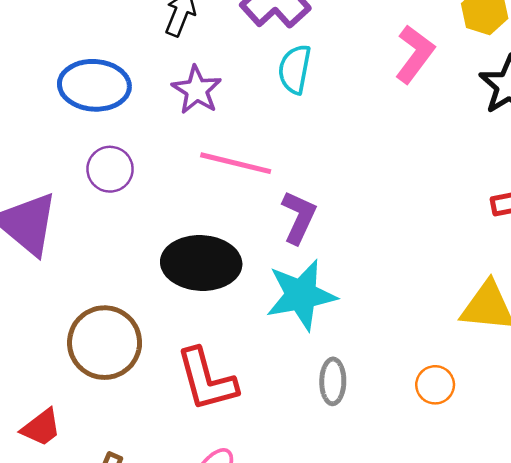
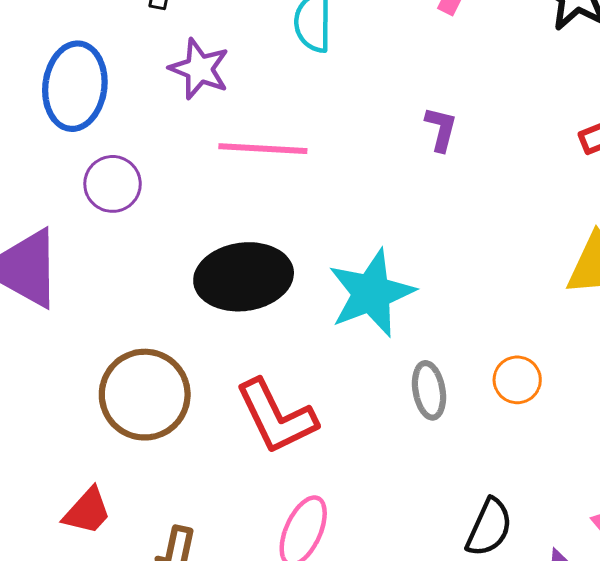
blue ellipse: (94, 85) -> (75, 86), turned -76
purple L-shape: (299, 217) -> (441, 129), moved, size x0.7
orange circle: (435, 385) -> (517, 380), moved

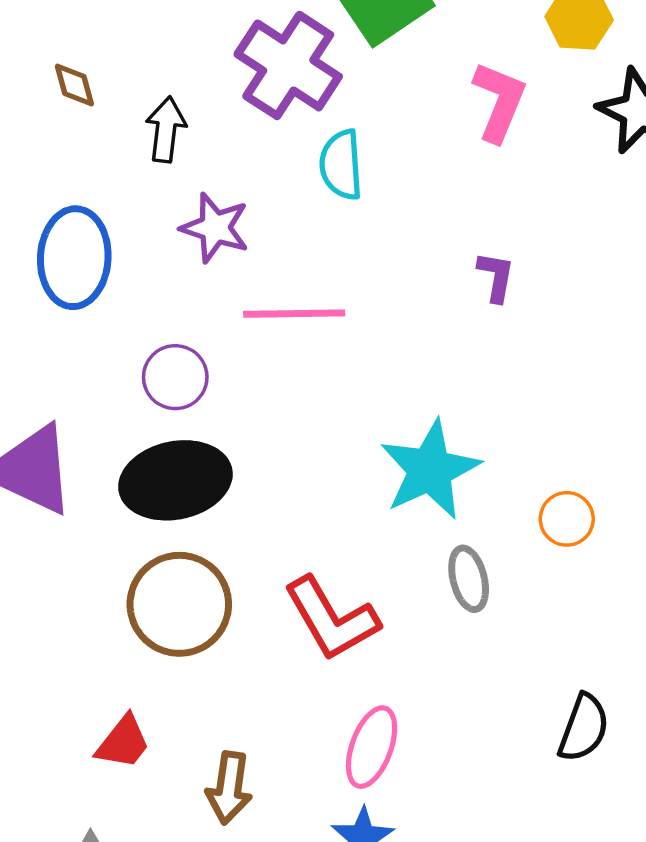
purple circle: (113, 184) -> (175, 377), moved
black ellipse: (244, 277) -> (175, 480), moved
orange circle: (517, 380) -> (567, 519), moved
gray ellipse: (429, 390) -> (469, 579), moved

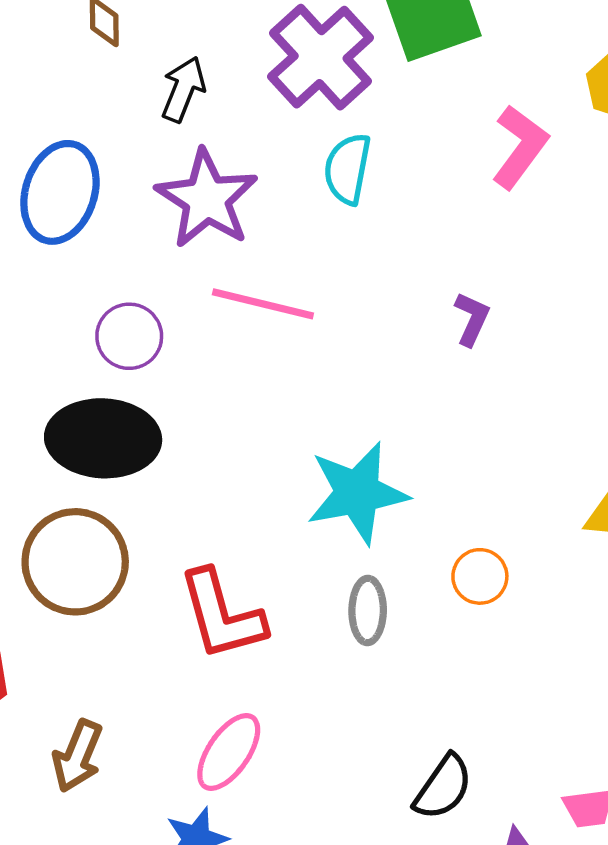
purple star: (215, 228) -> (207, 199), size x1.4

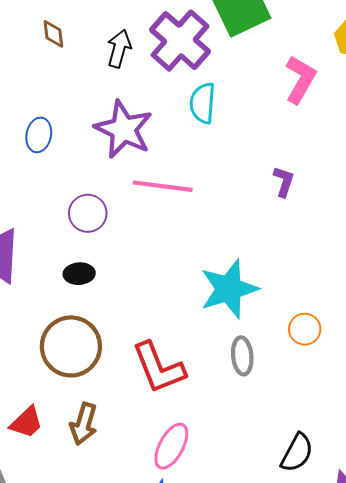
black arrow: (183, 89) -> (119, 49), moved
blue ellipse: (60, 192) -> (39, 135), size x0.6
black ellipse: (103, 438) -> (79, 274), size x0.5
brown arrow: (77, 756) -> (84, 424), moved

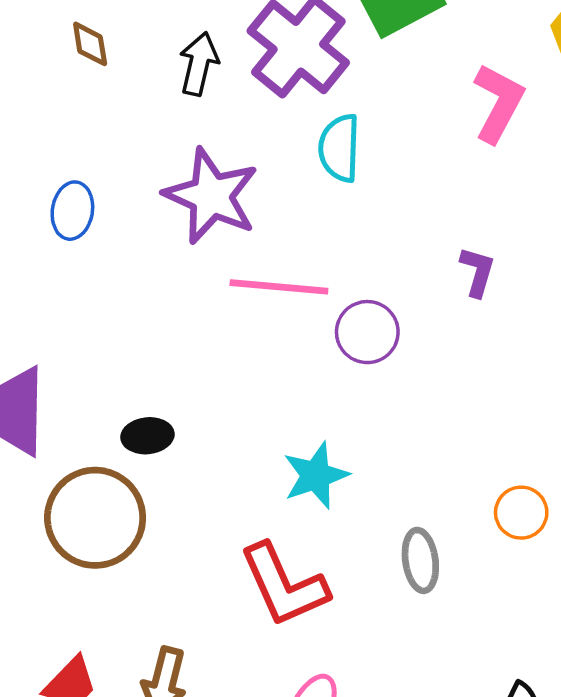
purple circle: (88, 213) -> (367, 332), moved
cyan star: (229, 289) -> (316, 475), moved, size x0.7
brown circle: (71, 346) -> (95, 518), moved

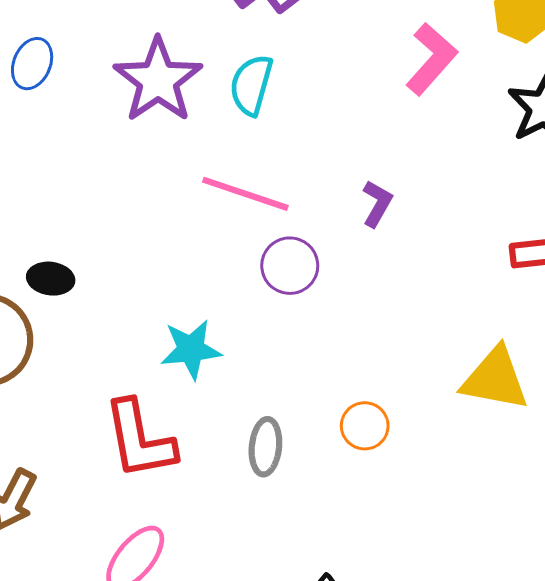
cyan semicircle: (339, 148) -> (251, 85), moved
pink line: (279, 287) -> (245, 194), moved
purple circle: (367, 332) -> (290, 266), moved

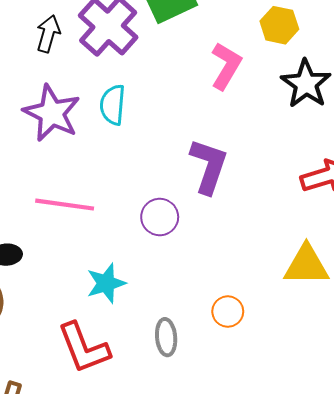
pink line: (245, 194) -> (65, 205), moved
purple L-shape: (377, 204) -> (209, 166), size x1.8

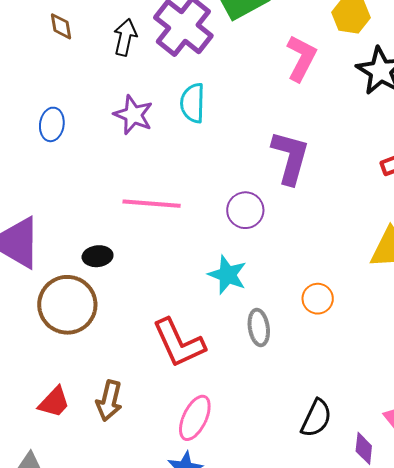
purple star: (52, 113) -> (133, 115), size x0.7
cyan star: (106, 283) -> (227, 275), moved, turned -30

